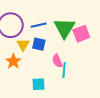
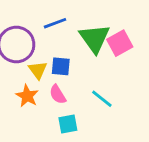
blue line: (39, 25) -> (55, 23), moved
pink semicircle: (57, 61) -> (58, 94), moved
cyan line: (64, 70) -> (102, 99), turned -49

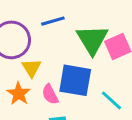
blue square: (61, 66) -> (75, 80), moved, size x1.6
cyan line: (102, 99) -> (112, 100), moved

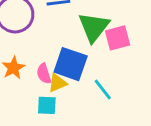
yellow triangle: (32, 68) -> (57, 83), moved, turned 30

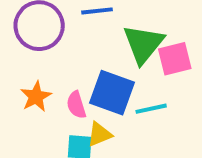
yellow triangle: (57, 83) -> (99, 134), moved
cyan line: (103, 89) -> (151, 109), moved, turned -65

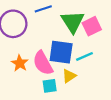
pink semicircle: (76, 105) -> (43, 63), size x1.6
yellow triangle: (99, 134) -> (69, 76), moved

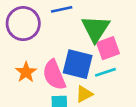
pink square: (92, 26) -> (108, 48), moved

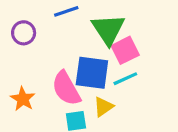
purple circle: (23, 24) -> (24, 33), size x0.6
orange star: (26, 72) -> (23, 99), moved

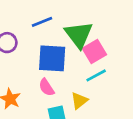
blue square: (92, 73) -> (52, 58), moved
pink semicircle: (66, 88) -> (46, 87), size x0.6

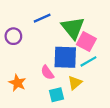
pink square: (94, 51) -> (86, 42), turned -30
blue square: (52, 58) -> (65, 57), moved

